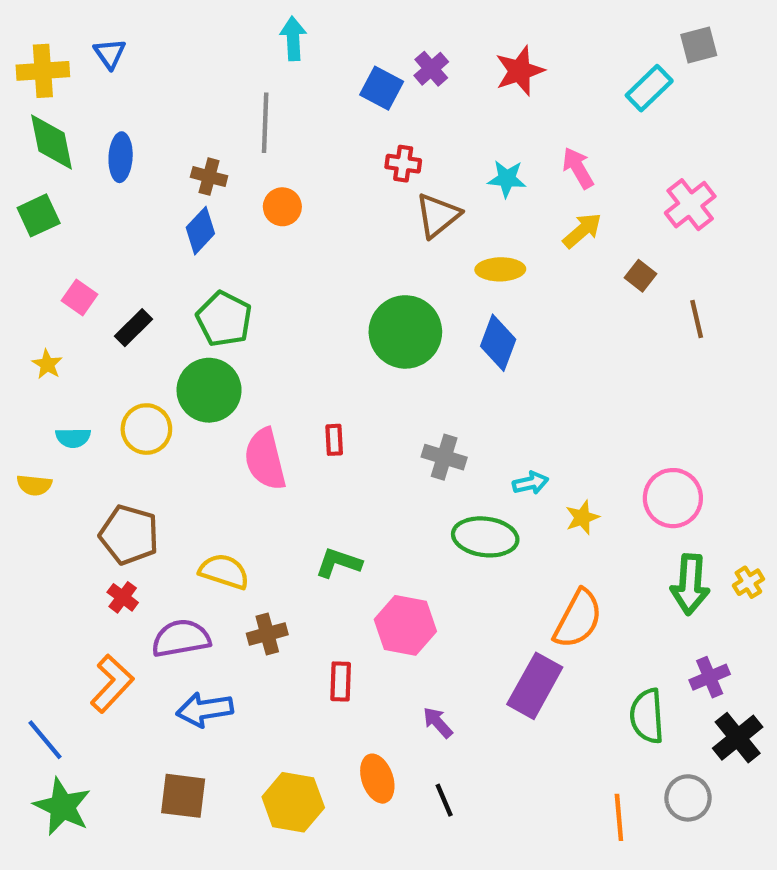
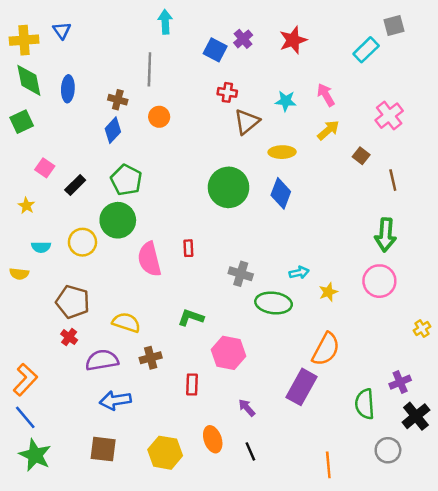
gray cross: (444, 457) -> (241, 274), moved
green arrow: (690, 584) -> (385, 235), moved
orange L-shape: (112, 684) -> (25, 380), moved
orange line: (619, 817) -> (328, 465), moved

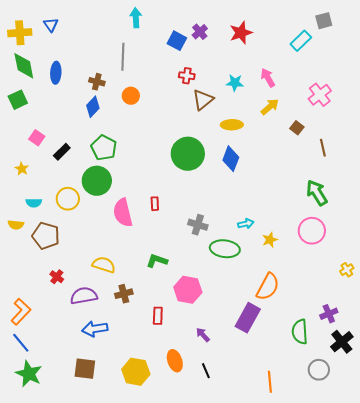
green arrow: (385, 235) -> (317, 193), turned 144
brown pentagon: (73, 302) -> (46, 236), moved

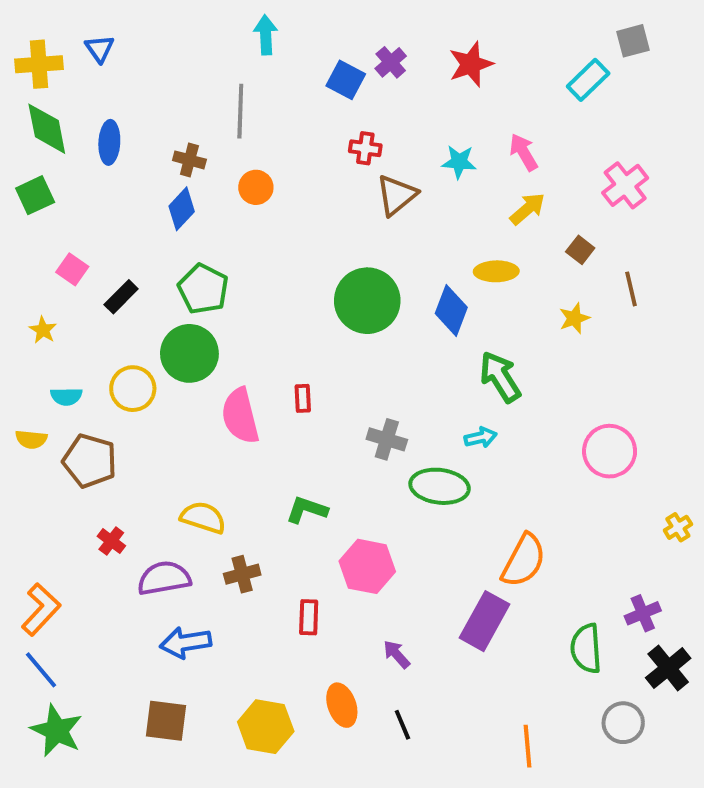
yellow ellipse: (232, 125) -> (496, 271), moved
green arrow: (317, 193) -> (500, 377), moved
yellow star: (270, 240) -> (574, 318), moved

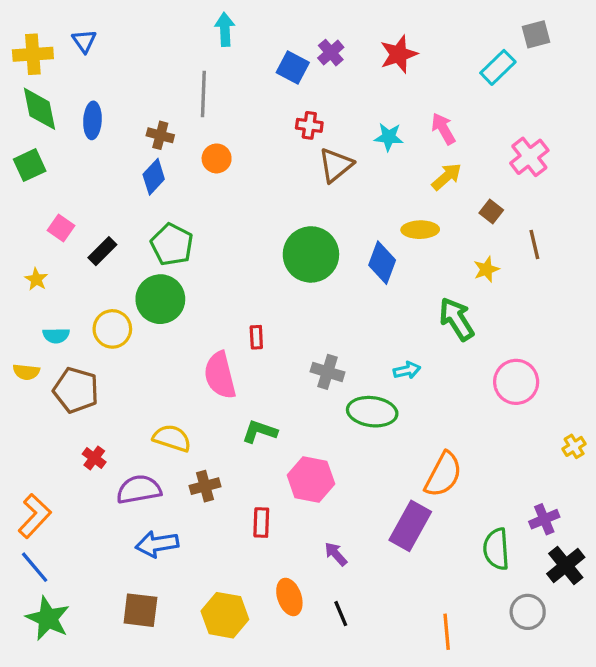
green arrow: (500, 377) -> (457, 319), moved
pink semicircle: (240, 416) -> (220, 375), moved

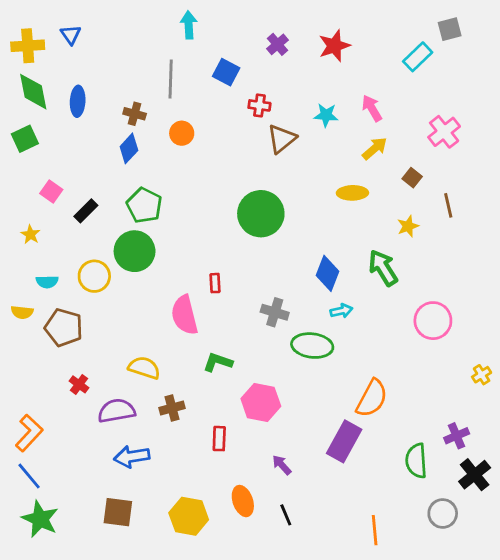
blue square: (293, 67) -> (226, 72), moved
blue diamond: (382, 263) -> (327, 273), moved

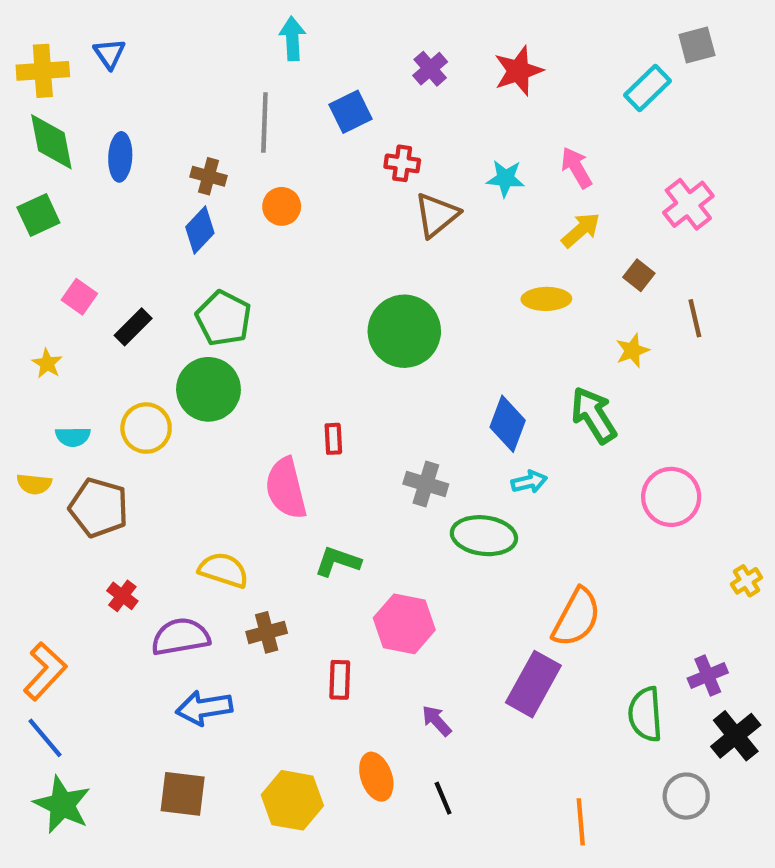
blue square: (226, 72) -> (351, 112), turned 36

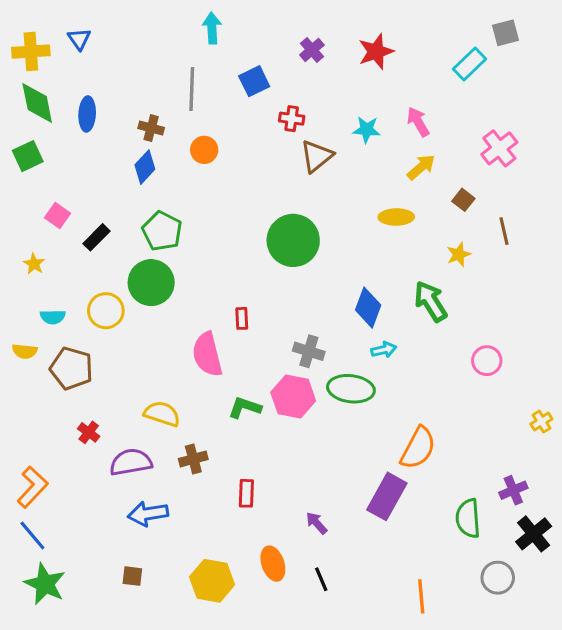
pink circle: (671, 497) -> (487, 361), size x0.7
pink hexagon: (404, 624) -> (293, 397), moved
brown square: (183, 794) -> (132, 576), size x0.6

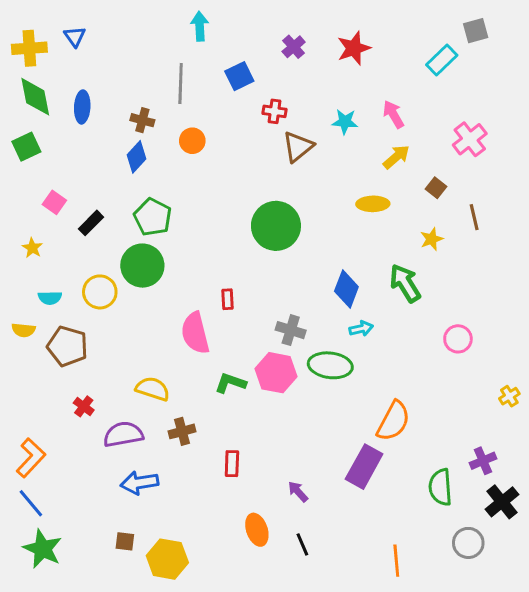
yellow hexagon: (212, 581) -> (167, 559), moved

